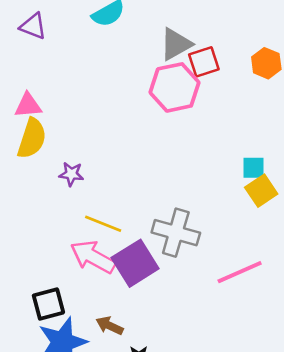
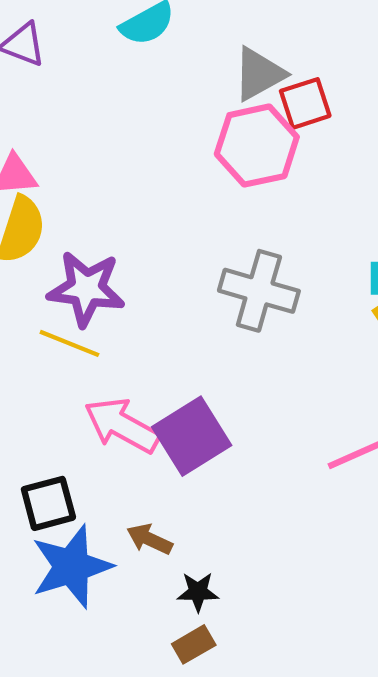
purple star: (71, 174) -> (86, 289), size x1.8
yellow line: (103, 224) -> (69, 343), moved
gray cross: (176, 233) -> (259, 291), moved

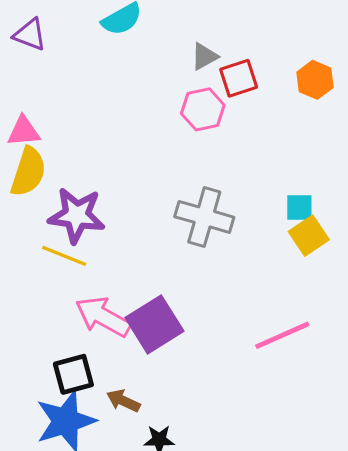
gray triangle: (259, 74) -> (204, 56), size x0.7
pink hexagon: (257, 146) -> (203, 109), size x0.7
black square: (48, 503) -> (73, 374), moved

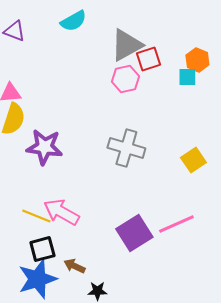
gray triangle: (204, 56) -> (126, 45), size x1.8
cyan square: (299, 208) -> (187, 77), moved
yellow line: (64, 256) -> (36, 216), moved
purple square: (154, 324) -> (134, 233), moved

